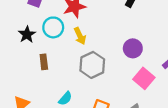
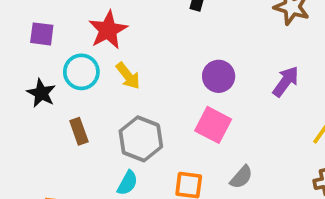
gray hexagon: (92, 65) -> (141, 139), moved
pink square: (144, 78) -> (213, 125), moved

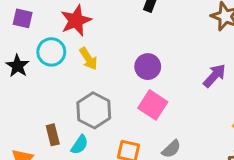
purple circle: (219, 76) -> (148, 67), moved
brown rectangle: (79, 131) -> (53, 135), moved

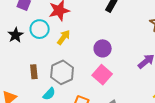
yellow arrow: (88, 59) -> (64, 37), turned -119
brown rectangle: (53, 135) -> (34, 72), moved

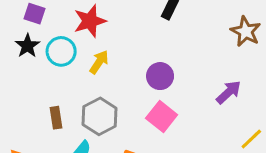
black star: (16, 35) -> (27, 46), moved

